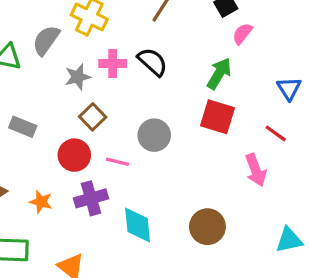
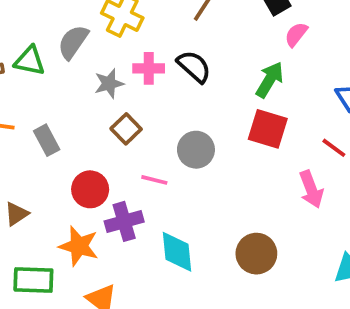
gray rectangle: (23, 127) -> (47, 140), turned 40
red circle: (74, 155) -> (90, 189), moved
orange star: (41, 202) -> (79, 246), moved, size x1.5

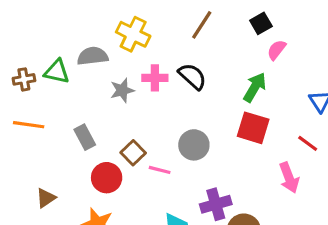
gray semicircle: (73, 42) -> (93, 56), turned 48
brown square: (126, 129) -> (133, 153), moved
gray rectangle: (47, 140) -> (85, 137), moved
purple cross: (124, 221) -> (216, 204), moved

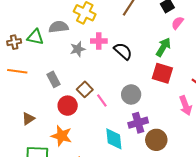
black semicircle: (192, 76) -> (123, 51), moved
gray circle: (194, 145) -> (131, 94), moved
pink line: (160, 170) -> (102, 101), turned 40

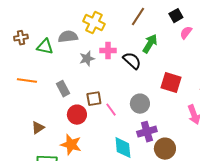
brown cross: (14, 42) -> (21, 38), moved
green arrow: (163, 47) -> (150, 44), moved
brown square: (85, 89) -> (94, 99), turned 35

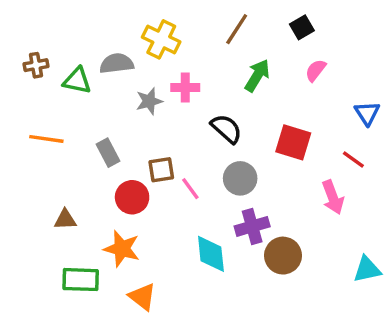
pink semicircle: (186, 33) -> (316, 70), moved
black semicircle: (132, 61) -> (226, 129), moved
brown triangle: (38, 128) -> (65, 220), turned 32

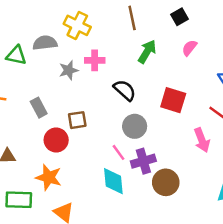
brown line: (237, 29) -> (132, 18), turned -45
pink line: (190, 189) -> (118, 152), moved

